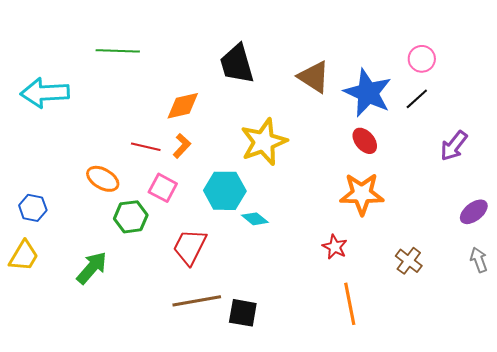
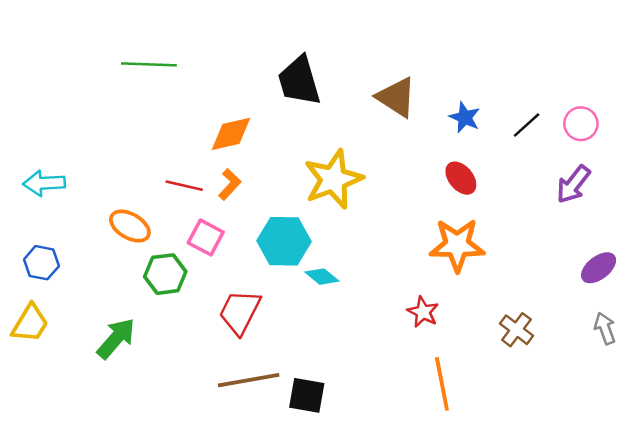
pink circle: (422, 59) -> (581, 124), moved
cyan arrow: (45, 93) -> (44, 183), moved, size x0.7
blue star: (368, 93) -> (465, 117), size x0.5

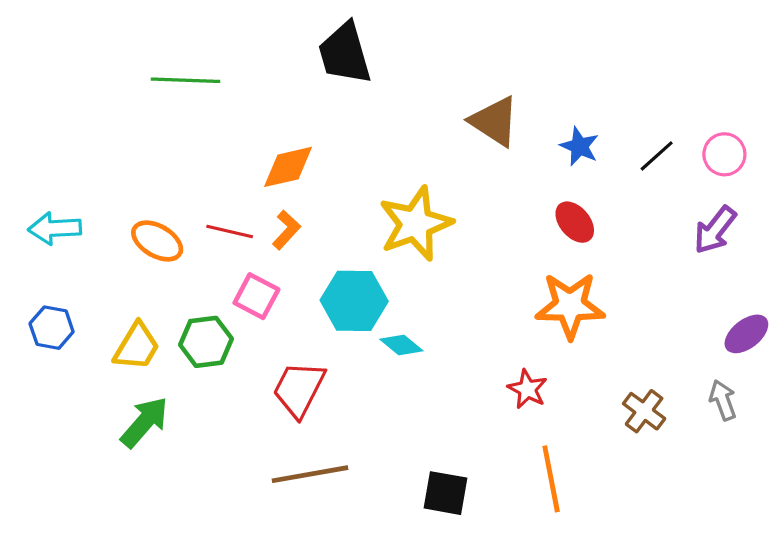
black trapezoid: (299, 81) -> (345, 53), moved
orange ellipse: (130, 226) -> (157, 241), moved
yellow trapezoid: (30, 323) -> (137, 347), moved
gray arrow: (605, 328) -> (723, 400), moved
black square: (307, 395) -> (445, 493), moved

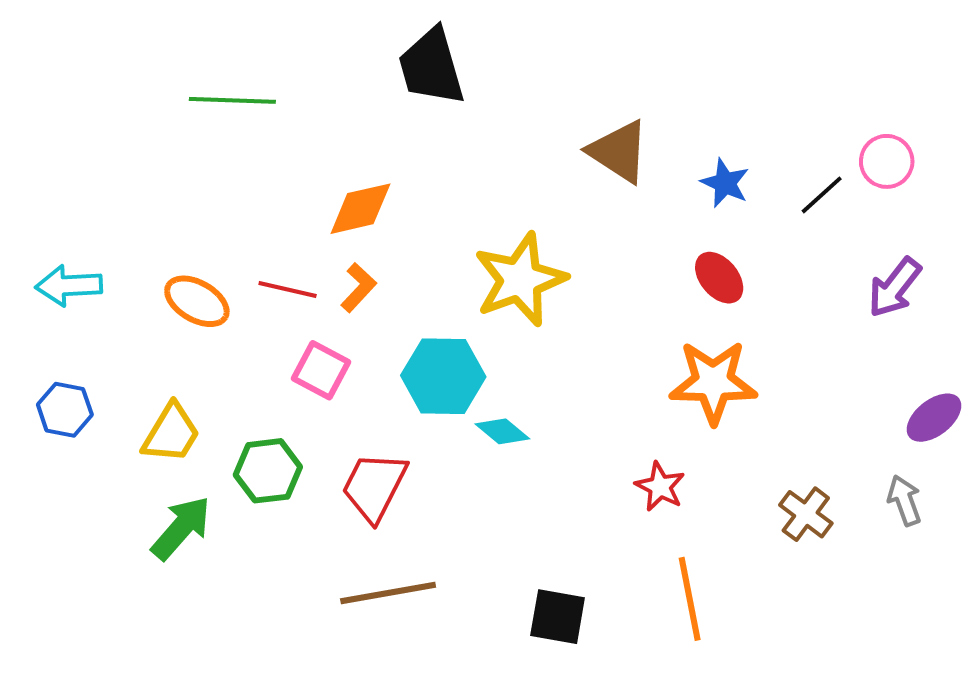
pink circle: (724, 154) -> (887, 161), moved
green hexagon: (206, 342) -> (268, 471), moved

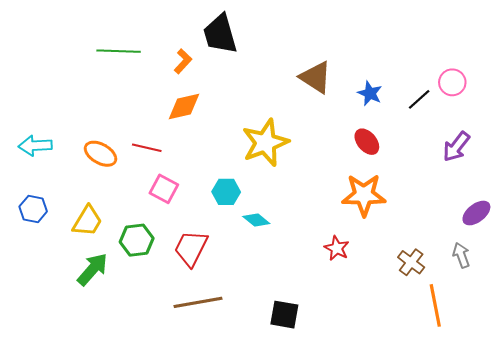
orange L-shape: (358, 288) -> (183, 61), moved
cyan hexagon: (443, 376) -> (226, 192), size x0.7
orange line: (690, 599) -> (435, 305), moved

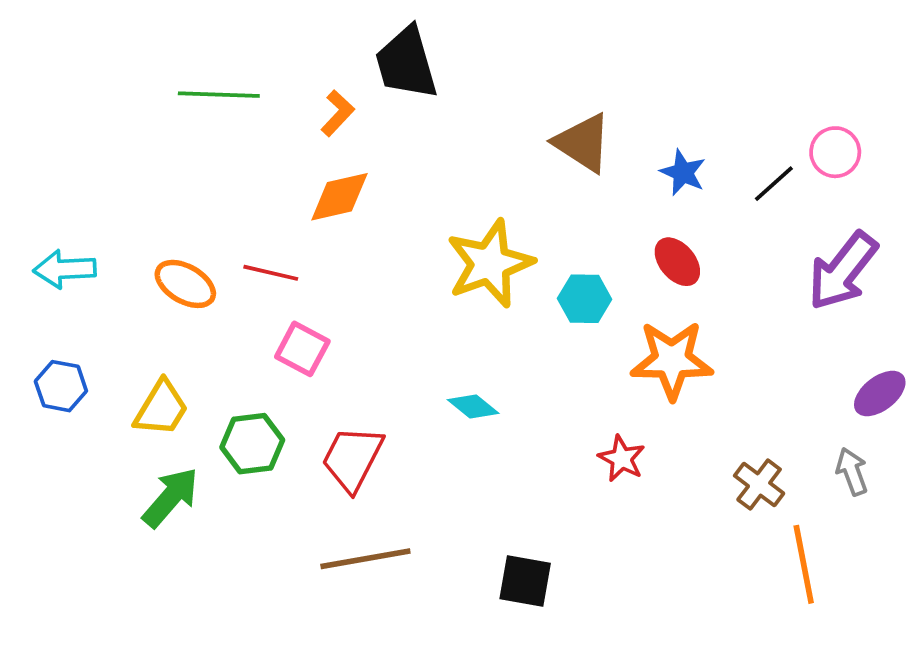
purple arrow: (456, 147) -> (843, 271), size x1.4
cyan hexagon: (226, 192) -> (585, 299), moved

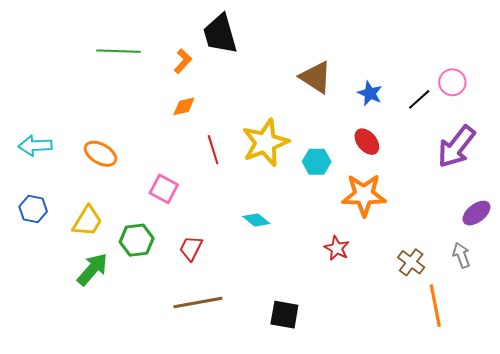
orange diamond: (339, 197) -> (184, 106), size x0.7
red line: (271, 273) -> (213, 150), moved, turned 60
red trapezoid: (352, 458) -> (191, 248), size x0.7

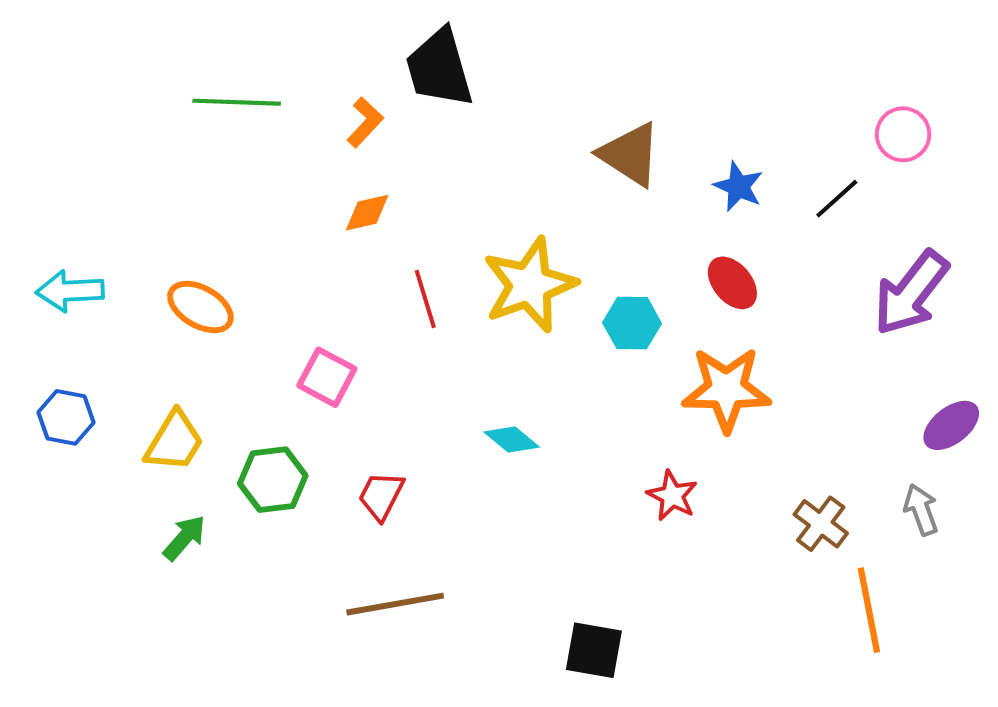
pink circle: (452, 82) -> (903, 134), moved
green arrow: (92, 269) -> (184, 538), size x0.7
black square: (284, 315) -> (594, 650), moved

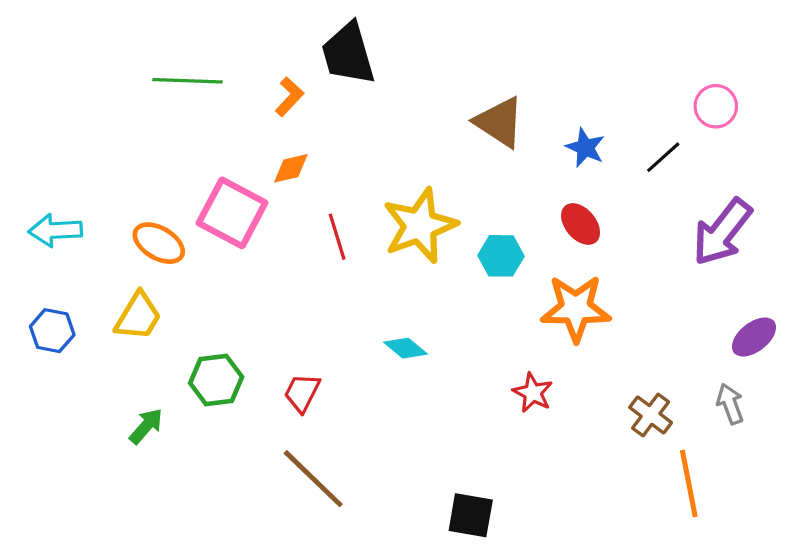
pink square: (327, 377) -> (232, 213), moved, size x1.5
yellow trapezoid: (174, 441) -> (138, 316), moved
brown line: (395, 604) -> (313, 479), turned 54

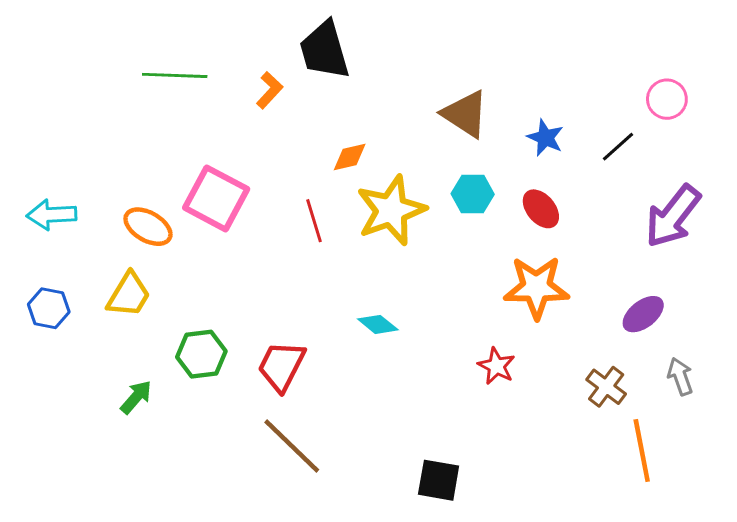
orange diamond: (291, 168) -> (350, 157), moved
cyan hexagon: (501, 256) -> (473, 194), moved
purple ellipse: (754, 337) -> (643, 314), moved
red trapezoid: (302, 393) -> (281, 366), size x1.4

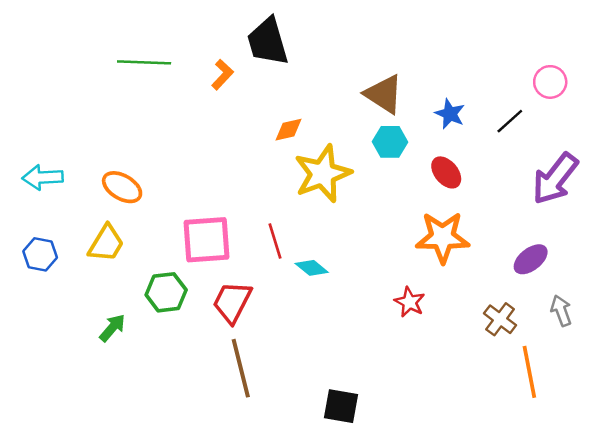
cyan hexagon: (473, 194) -> (390, 142), moved
pink square: (216, 198) -> (206, 240), moved, turned -32
red line: (314, 221) -> (275, 241), moved
brown line: (292, 446) -> (241, 368), turned 32
black square: (439, 480) -> (341, 406), moved

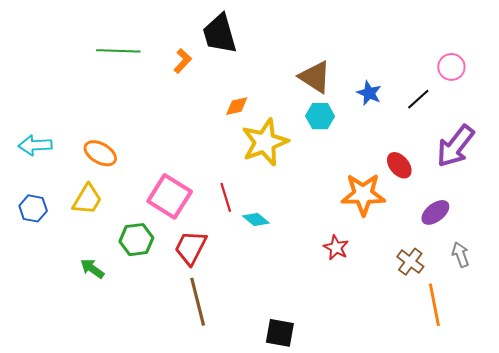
red ellipse: (446, 172) -> (399, 165), moved
pink square: (206, 240) -> (170, 196), turned 36
green arrow: (112, 328) -> (92, 269), turned -95

